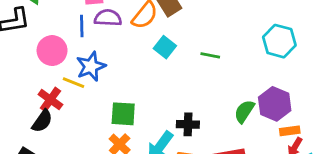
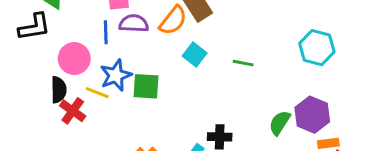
green square: (123, 114) -> (146, 86), moved
black semicircle: (42, 121) -> (59, 90), moved, turned -35

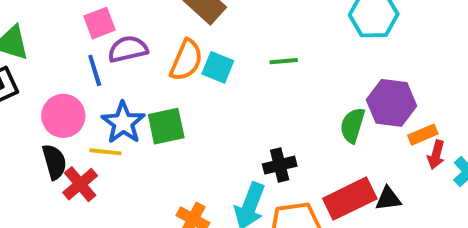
orange semicircle: (173, 20) -> (186, 60), moved
red cross: (73, 111) -> (80, 184), turned 30

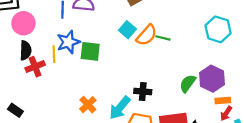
orange semicircle: (186, 60) -> (147, 35), moved
pink circle: (63, 116) -> (23, 23), moved
yellow line: (105, 152) -> (54, 54), turned 63

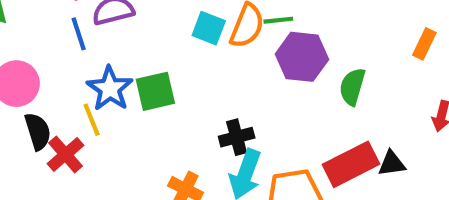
purple hexagon: (212, 79) -> (302, 57), moved
black cross: (143, 91) -> (237, 137), moved
orange rectangle: (223, 101) -> (424, 44), moved, turned -40

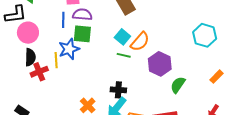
green line: (278, 20) -> (124, 55), moved
green square: (155, 91) -> (82, 34), moved

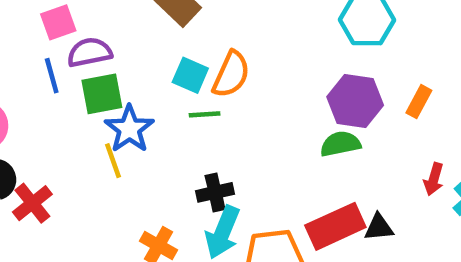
blue star: (69, 49) -> (129, 129), moved
yellow line: (56, 60) -> (113, 161), moved
purple hexagon: (160, 64) -> (355, 101), moved
green semicircle: (178, 85) -> (340, 144), turned 60

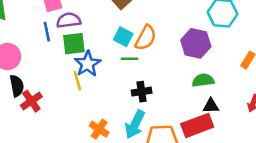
purple hexagon: (355, 101) -> (196, 43), moved
black cross: (215, 192) -> (142, 92), moved
black triangle: (379, 227) -> (211, 106), moved

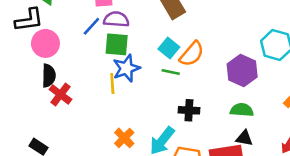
blue line: (47, 32) -> (91, 26), turned 42
black cross: (142, 92) -> (189, 110), moved
red cross: (31, 101) -> (61, 94), turned -30

